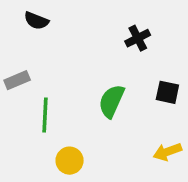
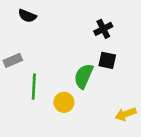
black square: (167, 92) -> (107, 60), moved
yellow circle: (70, 161) -> (64, 102), moved

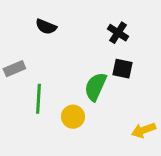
black semicircle: (27, 16) -> (46, 27), moved
black cross: (103, 29) -> (118, 33), turned -30

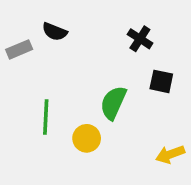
gray rectangle: (14, 69) -> (19, 49), moved
black square: (123, 69) -> (161, 81), moved

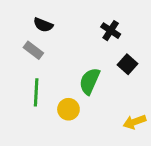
gray rectangle: (19, 49) -> (33, 50), moved, turned 60
black square: (161, 81) -> (128, 64), turned 30

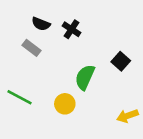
black cross: (111, 31) -> (72, 29), moved
green line: (36, 92) -> (20, 97), moved, turned -65

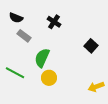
black semicircle: (41, 24) -> (16, 18), moved
green semicircle: (85, 77) -> (42, 58), moved

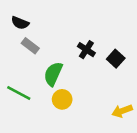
black cross: (54, 22) -> (86, 50), moved

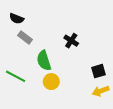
black square: (116, 59) -> (99, 71), moved, turned 32
green semicircle: (53, 74) -> (44, 61), turned -42

